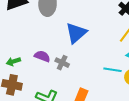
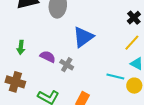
green arrow: (13, 62) -> (21, 47), moved, turned -72

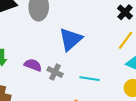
cyan line: (115, 76) -> (89, 79), moved

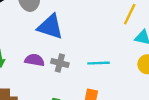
blue triangle: (70, 39) -> (50, 27), moved, turned -50

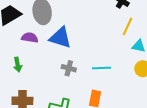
purple semicircle: (35, 60) -> (30, 38), moved

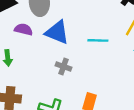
cyan line: (101, 68) -> (98, 40), moved

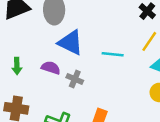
purple semicircle: (24, 29) -> (51, 68), moved

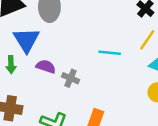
blue triangle: (71, 43) -> (26, 40), moved, turned 32

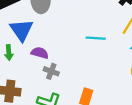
gray cross: (70, 78) -> (51, 71), moved

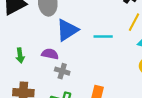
blue triangle: (21, 30) -> (67, 30), moved, turned 35

